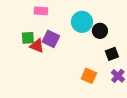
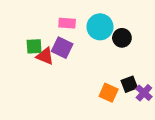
pink rectangle: (41, 11) -> (67, 23), moved
black square: (112, 54) -> (129, 84), moved

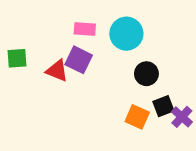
black circle: (122, 38) -> (146, 74), moved
green square: (34, 46) -> (17, 58), moved

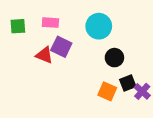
pink rectangle: (85, 29) -> (50, 23), moved
green square: (17, 58) -> (18, 26), moved

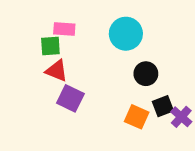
green square: (18, 26) -> (50, 46), moved
purple square: (61, 47) -> (70, 98), moved

